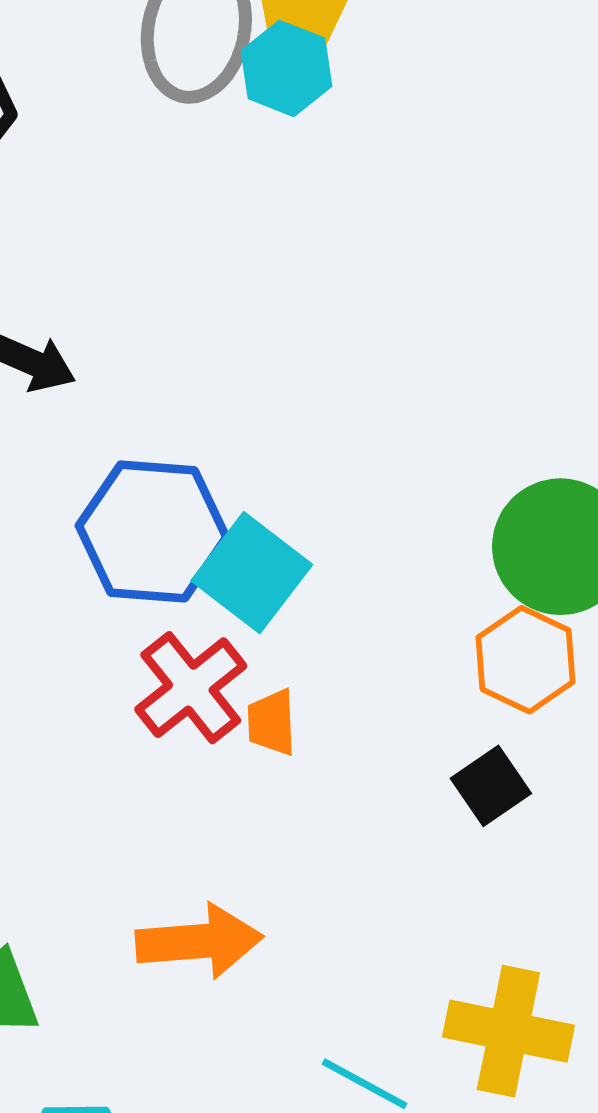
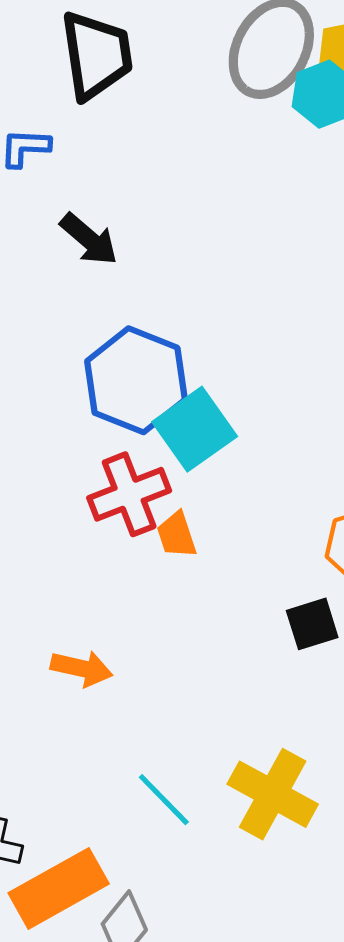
orange trapezoid: (272, 722) -> (177, 535), turned -33
orange arrow: (199, 941) -> (82, 668), size x0.7

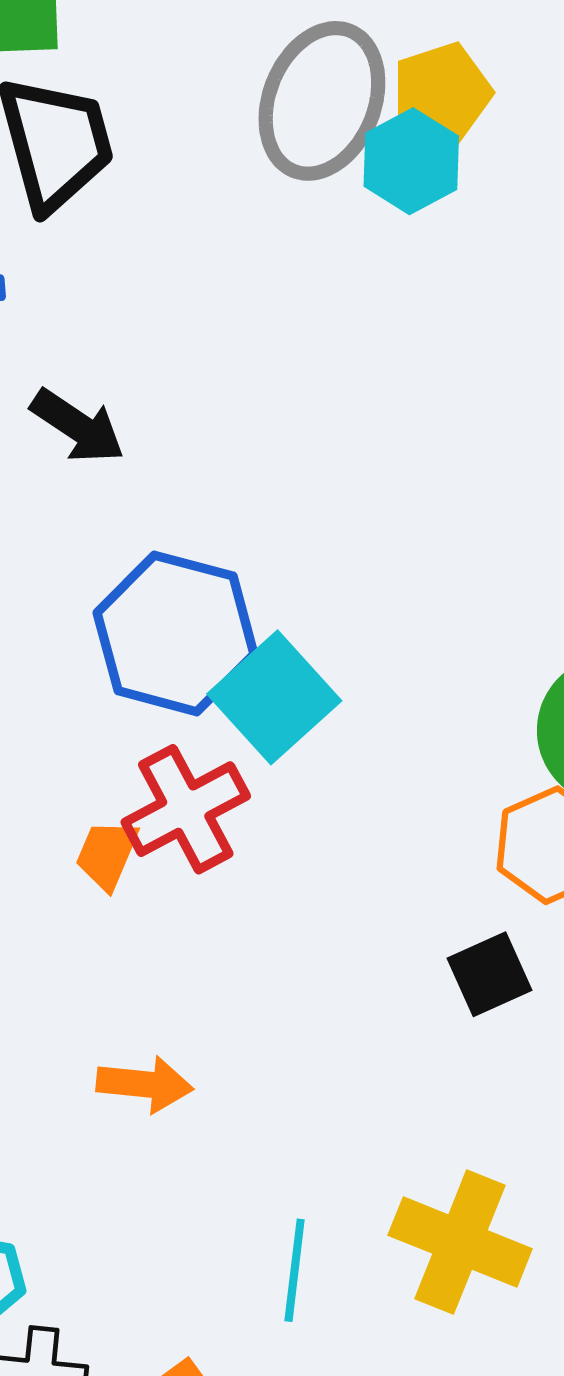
orange trapezoid: (177, 535) -> (107, 855), moved, turned 48
cyan line: (164, 800) -> (295, 1270), turned 58

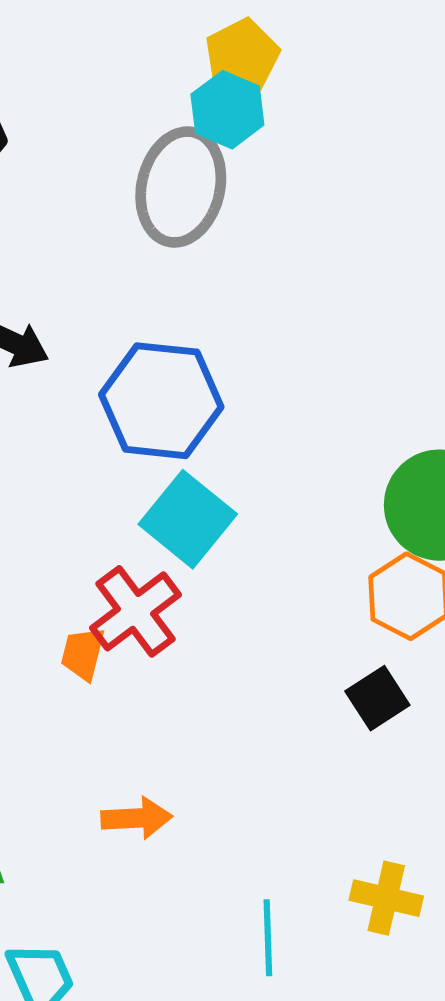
gray ellipse: (322, 101) -> (181, 187), moved
blue hexagon: (176, 633) -> (161, 401), moved
yellow cross: (460, 1242) -> (386, 898), size x0.7

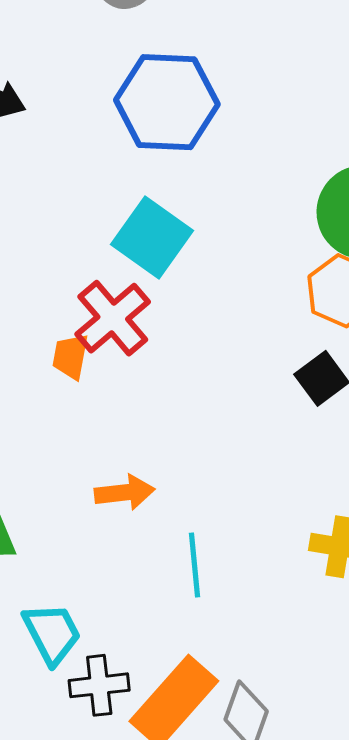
blue hexagon: (161, 401) -> (167, 102), moved
cyan line: (268, 938) -> (195, 565), moved

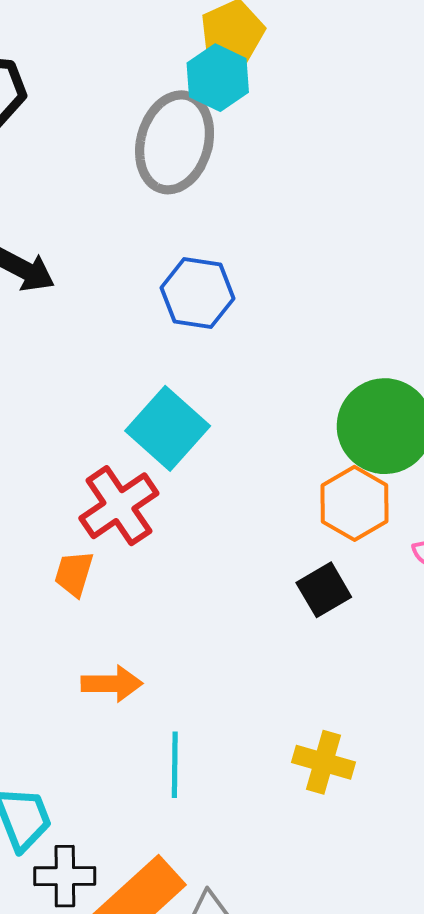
blue hexagon: (167, 102) -> (197, 293), size x0.7
orange trapezoid: (70, 357) -> (74, 574), moved

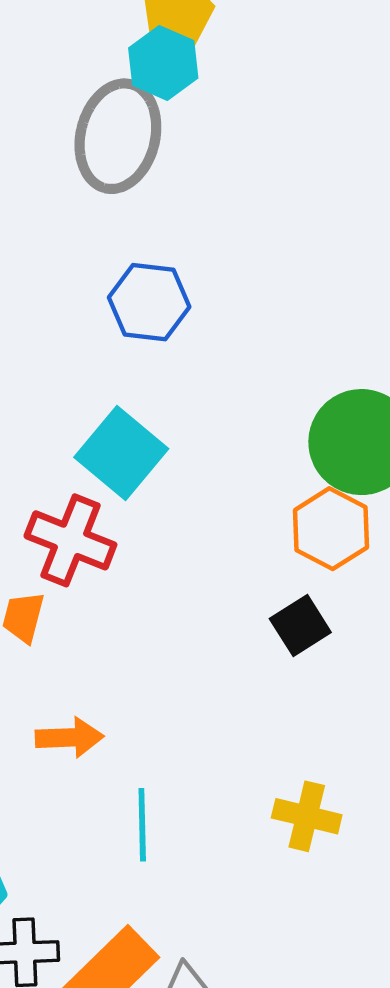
red cross: (119, 506) -> (70, 540), turned -32

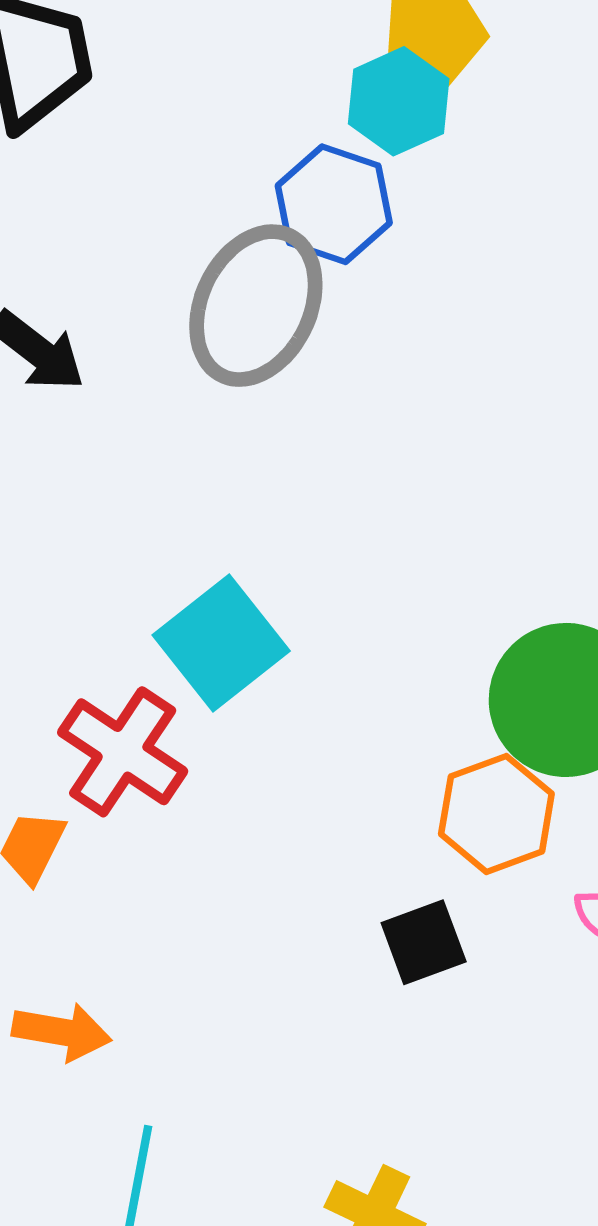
gray ellipse: (118, 136) -> (256, 306), moved
blue hexagon: (149, 302) -> (334, 204), moved

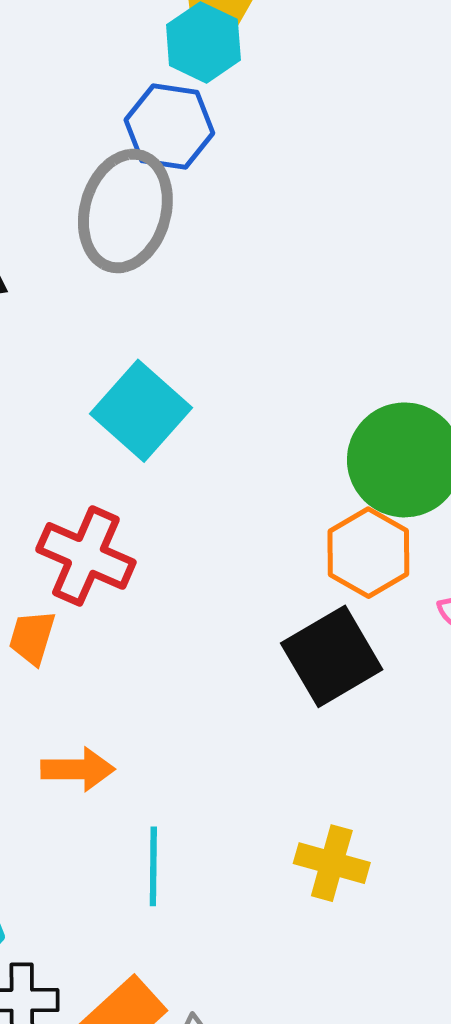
cyan square: (221, 643) -> (141, 411), moved
black square: (424, 942) -> (332, 656), size x1.5

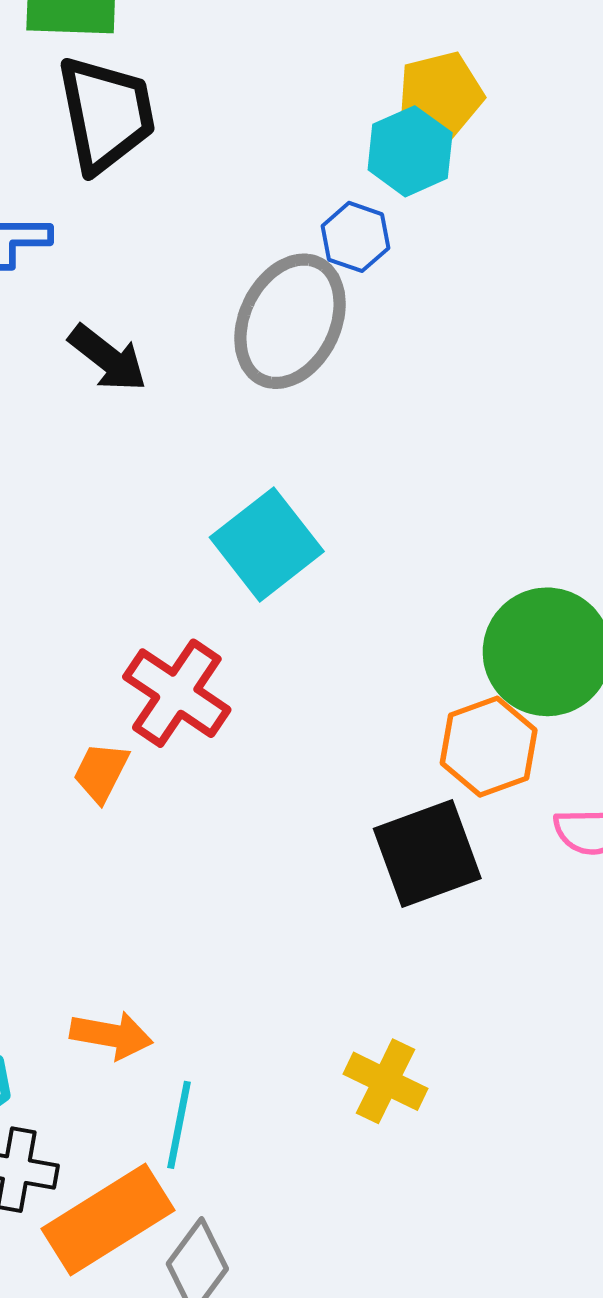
blue hexagon: (169, 126) -> (355, 237), size x0.7
orange arrow: (78, 769) -> (111, 1035), moved
cyan line: (153, 866) -> (179, 1125), moved

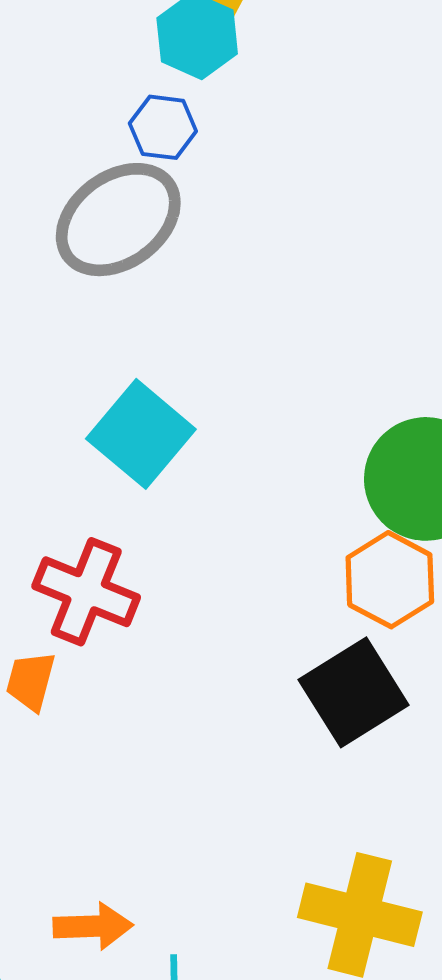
gray ellipse: (290, 321) -> (118, 220), turned 40
yellow cross: (385, 1081) -> (360, 915), size x1.5

